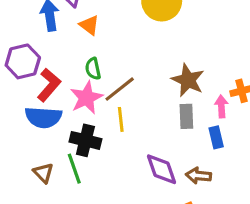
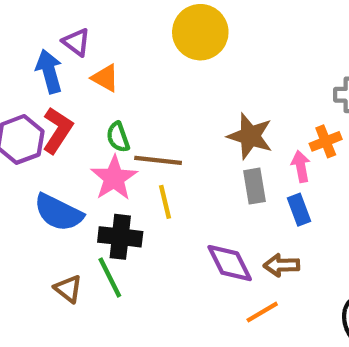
red L-shape: (49, 85) -> (58, 130), moved
brown line: (120, 89) -> (158, 160), turned 52
blue semicircle: (43, 117) -> (58, 213), turned 30

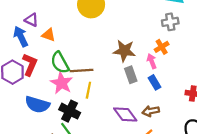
green semicircle: (118, 137) -> (60, 63), size x1.5
yellow line: (165, 202) -> (88, 90), turned 35
black cross: (120, 237) -> (70, 111), turned 30

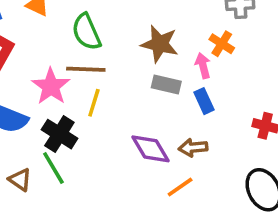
orange cross: (162, 47) -> (222, 44), turned -32
green semicircle: (60, 63) -> (86, 32), moved
gray rectangle: (131, 75) -> (166, 84), turned -63

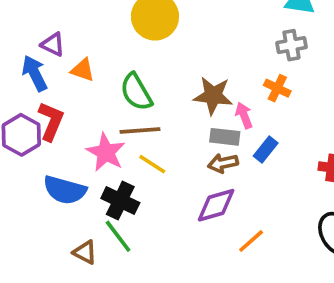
pink arrow: (203, 66) -> (244, 115), moved
blue rectangle: (204, 101) -> (266, 149), turned 70
yellow line: (94, 103) -> (152, 164), turned -68
brown arrow: (193, 148) -> (223, 163), moved
purple diamond: (150, 149) -> (216, 205), turned -69

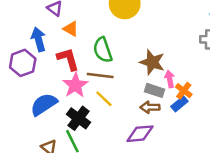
blue arrow: (35, 73) -> (39, 39), moved
orange cross: (277, 88) -> (184, 91), moved
red L-shape: (51, 121) -> (68, 59), moved, turned -50
blue semicircle: (65, 190) -> (44, 104), turned 120

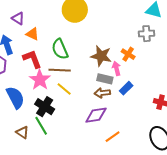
orange cross: (184, 91) -> (128, 54), moved
blue semicircle: (44, 104) -> (15, 97), turned 100

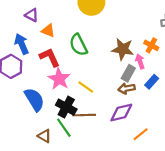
brown line: (60, 70) -> (84, 115), moved
gray rectangle: (105, 79) -> (128, 73), turned -70

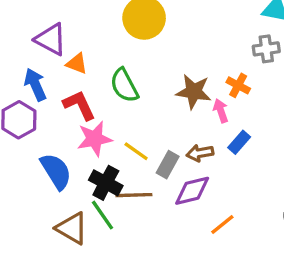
purple triangle: (32, 15) -> (51, 39), size x1.5
gray rectangle: (128, 73) -> (168, 165), moved
pink star: (59, 79) -> (95, 139), turned 30
brown triangle: (44, 136) -> (72, 228), size x1.5

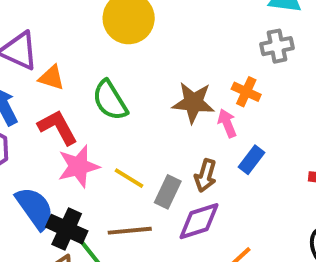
brown arrow: (200, 153) -> (206, 175), turned -60
black cross: (106, 183) -> (67, 229), moved

